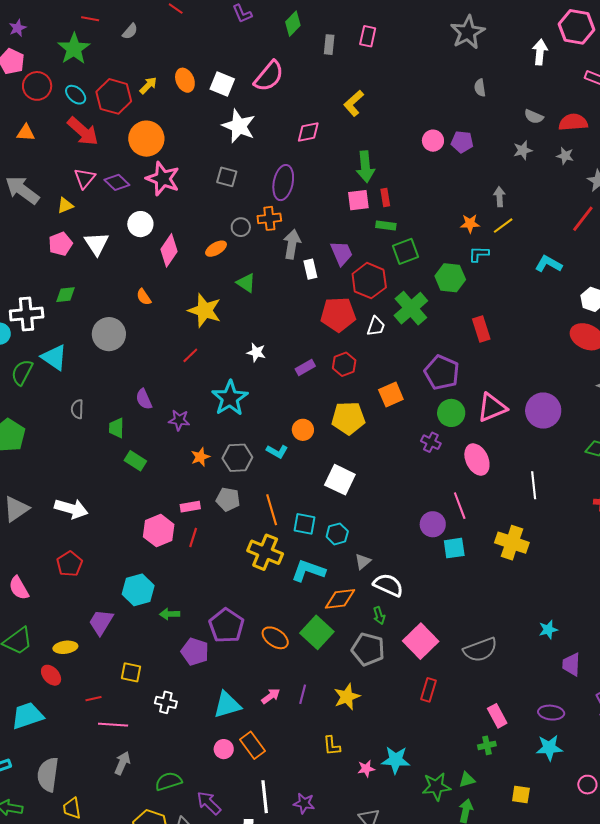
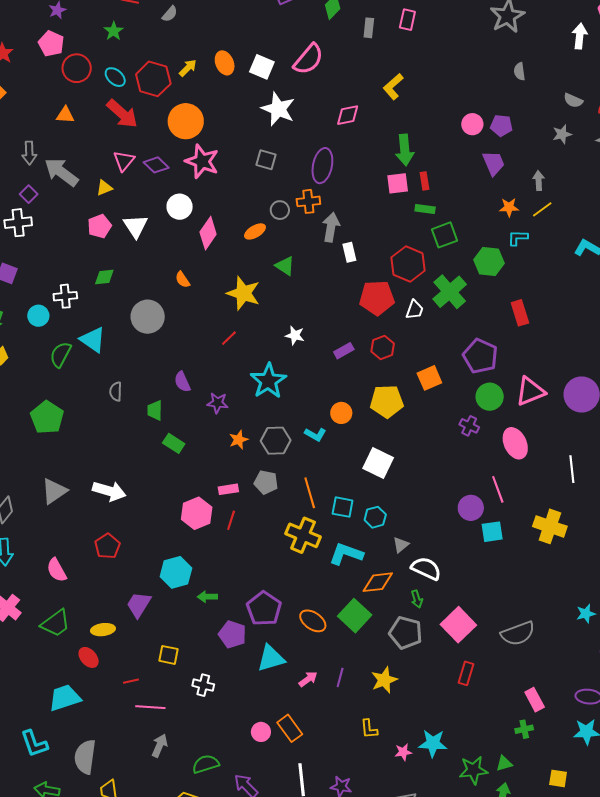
green star: (74, 49) -> (114, 31), size x0.6
purple trapezoid: (342, 253) -> (494, 163), moved
white cross: (27, 314) -> (65, 296), size x0.7
cyan triangle: (227, 705) -> (271, 658), moved

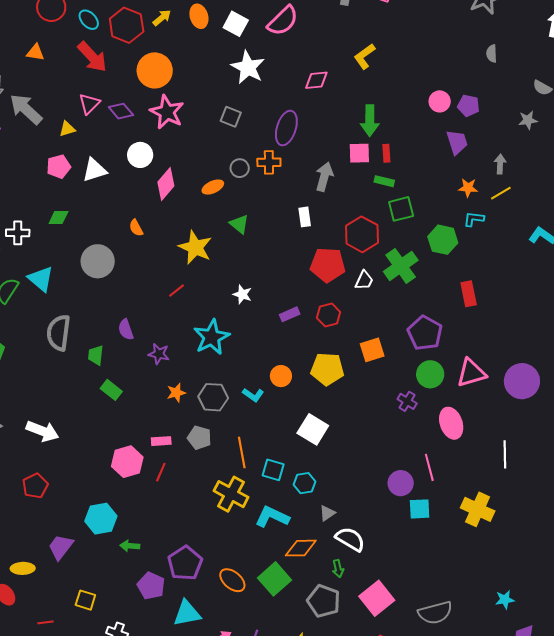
white triangle: (136, 226) -> (94, 170), turned 40
gray arrow: (331, 227) -> (324, 177), moved
gray semicircle: (116, 392) -> (59, 333), size x1.8

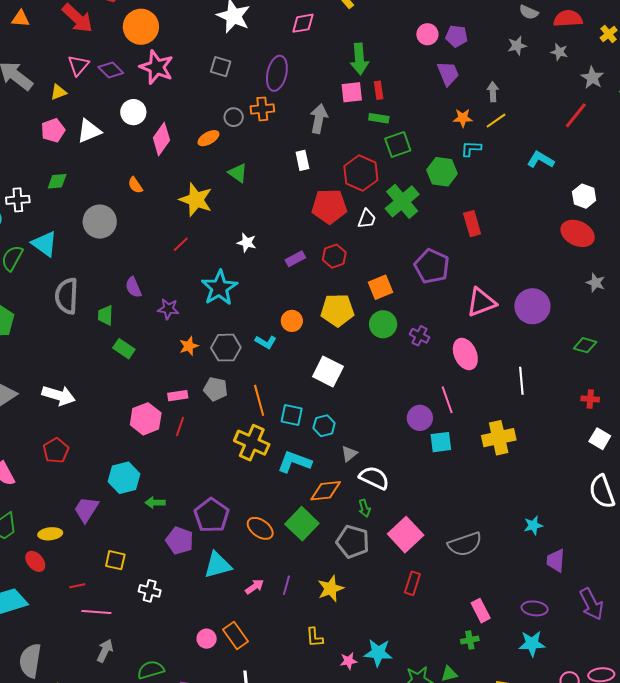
green circle: (430, 374) -> (383, 324), moved
yellow cross: (478, 509) -> (499, 438), turned -32

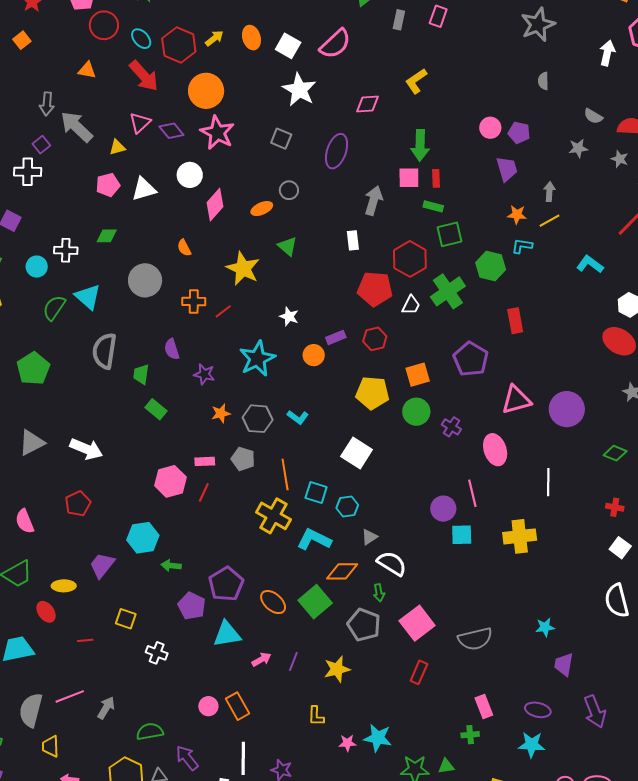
orange cross: (262, 109) -> (194, 301), moved
orange circle: (292, 321) -> (314, 355), moved
pink line: (96, 612) -> (70, 696), moved, turned -32

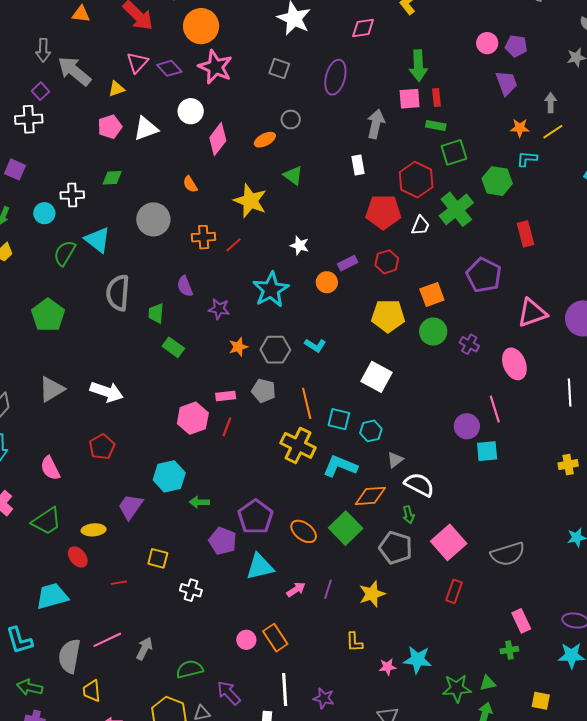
yellow cross: (520, 536) -> (568, 465), moved, size x0.6

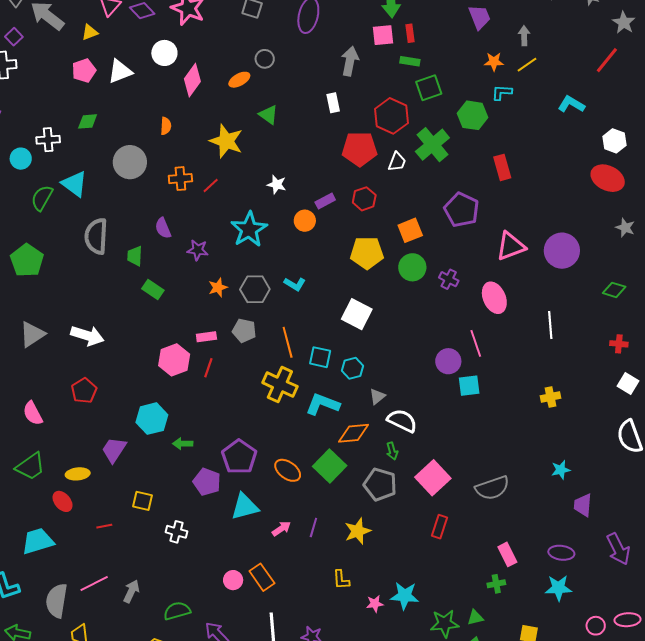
orange semicircle: (190, 184) -> (166, 126), turned -144

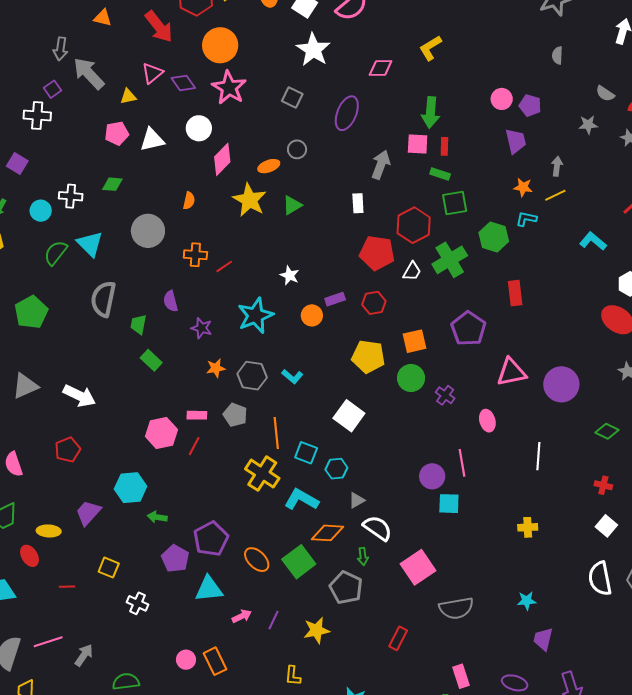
green triangle: (268, 115) -> (292, 205), turned 45
yellow star: (226, 141) -> (249, 200), moved
pink ellipse: (494, 298) -> (487, 421), size x0.7
pink square: (433, 478) -> (418, 567), moved

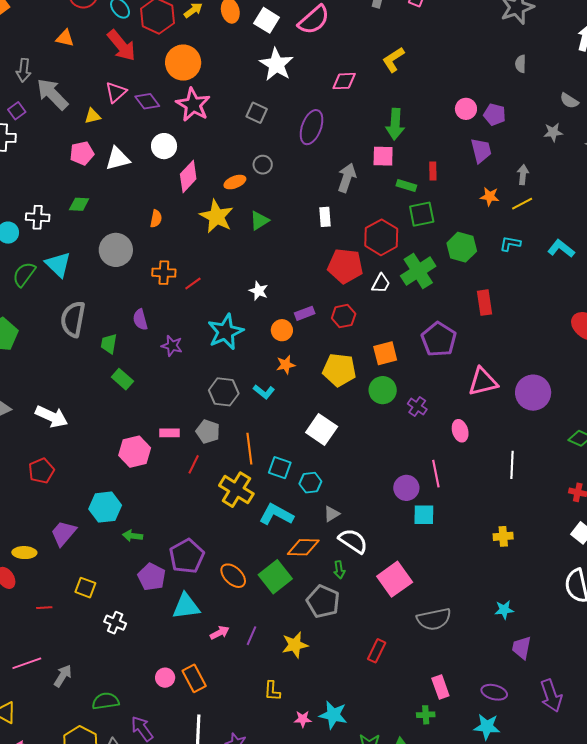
red rectangle: (444, 146) -> (433, 171), moved
cyan L-shape: (526, 219) -> (510, 244), moved
orange star: (216, 368) -> (286, 365), moved
red line: (194, 446) -> (194, 464), moved

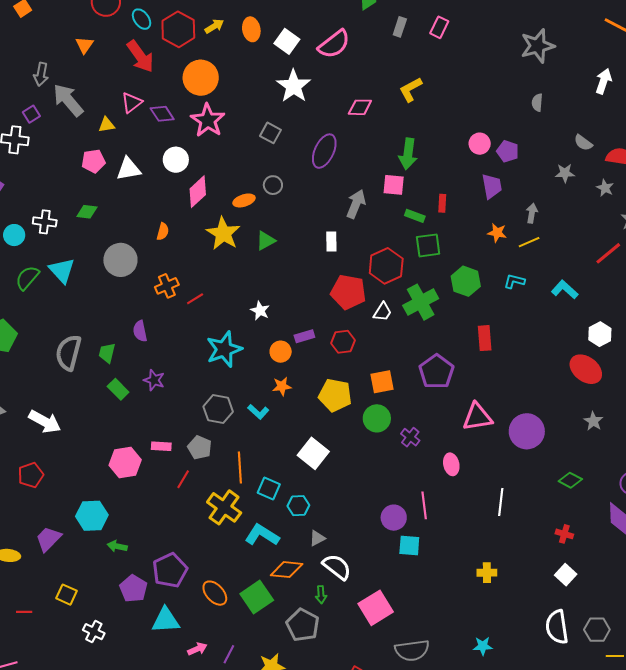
orange triangle: (65, 38) -> (84, 45), turned 48
orange cross: (164, 273) -> (167, 286), turned -30
gray semicircle: (73, 319) -> (68, 353), moved
purple star: (172, 346) -> (154, 380), moved

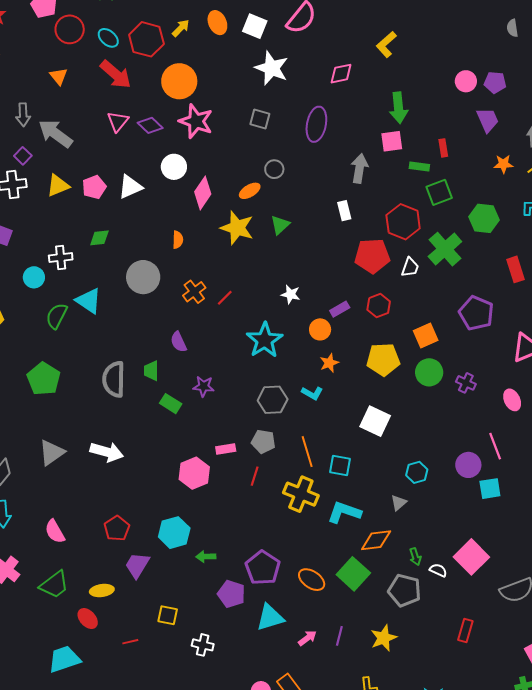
yellow triangle: (107, 125) -> (58, 186), moved, size x1.4
red pentagon: (31, 475) -> (117, 528), moved
cyan hexagon: (298, 506) -> (417, 472), moved
white semicircle: (337, 567) -> (438, 570), moved, size x0.6

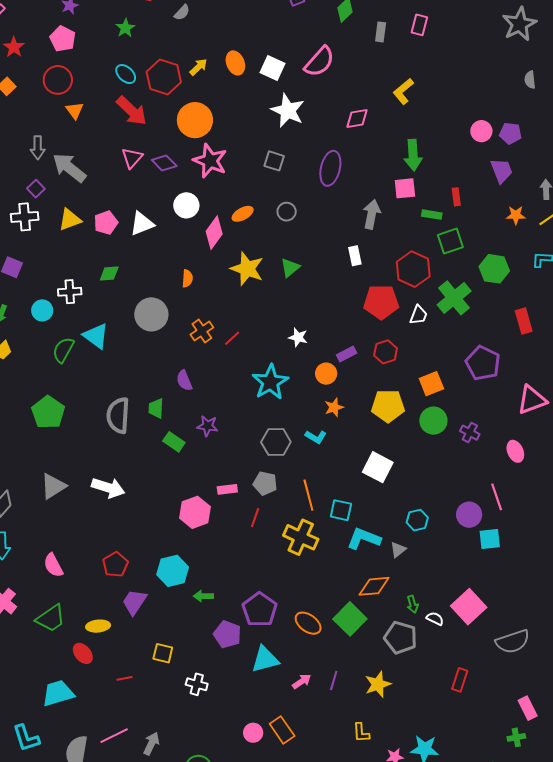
red circle: (70, 29) -> (58, 80), moved
orange ellipse: (250, 191) -> (243, 214), moved
cyan L-shape: (344, 512) -> (364, 539), moved

